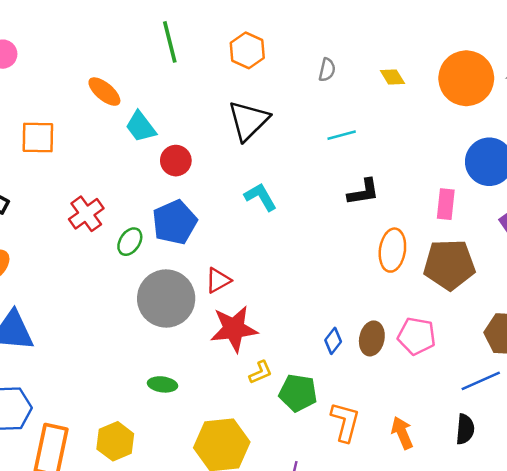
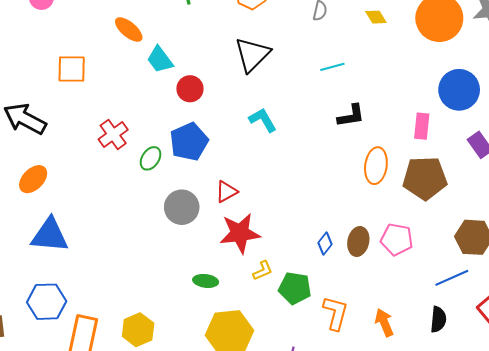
gray circle: (166, 299) -> (182, 207), size x0.7
green ellipse: (162, 384) -> (206, 281), moved

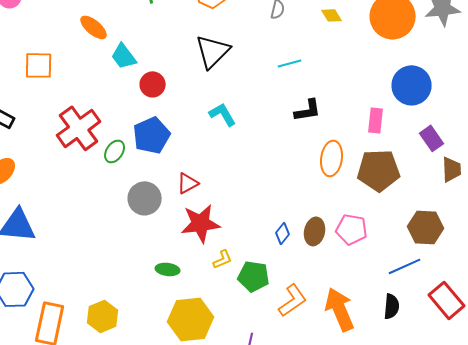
red cross: (113, 134) -> (79, 128), size x1.5
orange L-shape: (335, 313) -> (293, 300), turned 40
orange arrow: (384, 323) -> (340, 309), size x1.6

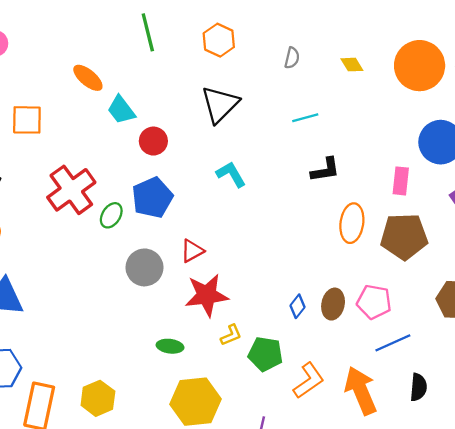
blue line: (405, 266) -> (393, 343), moved

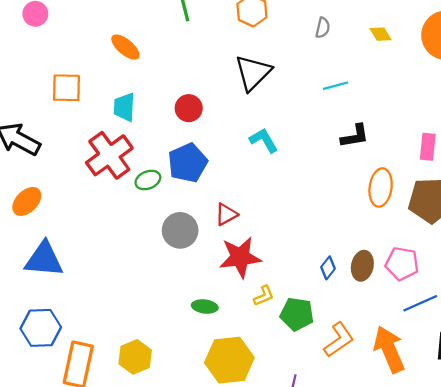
cyan trapezoid: (121, 110) -> (124, 107), moved, turned 40
green ellipse: (111, 215) -> (148, 180), turned 35

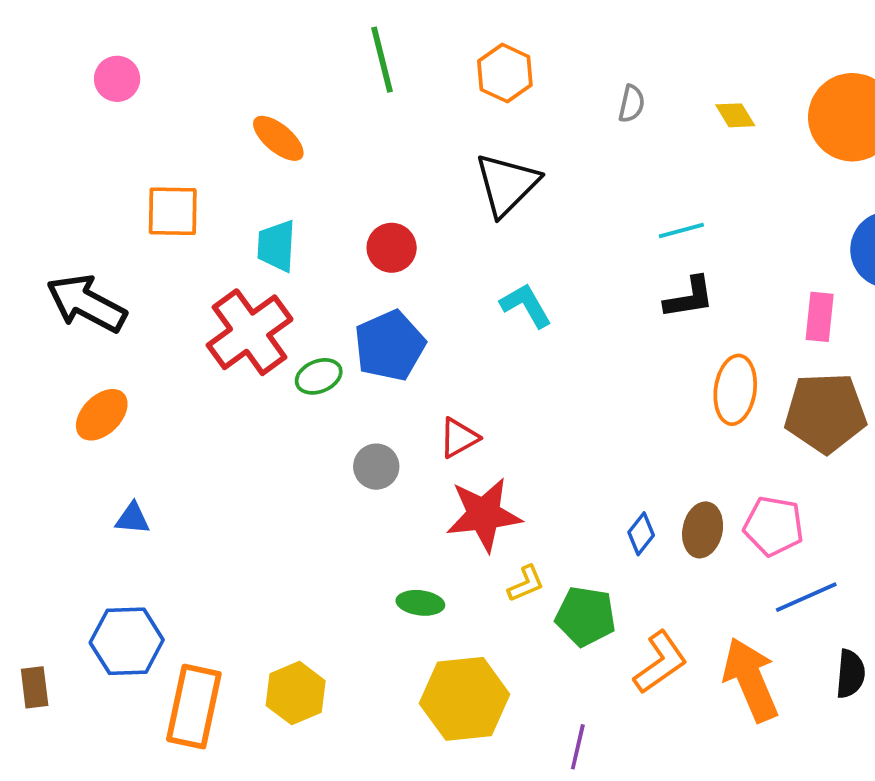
cyan line: (336, 86) -> (681, 230), moved
gray circle: (180, 230) -> (376, 467), size x0.7
blue triangle: (44, 259) -> (132, 518), size x0.5

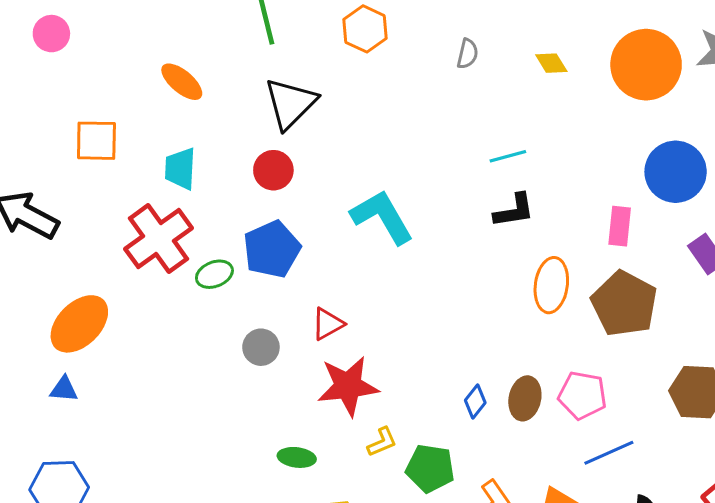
black triangle: (507, 184) -> (290, 103), moved
cyan L-shape: (526, 305) -> (382, 217), size x1.5
brown pentagon: (825, 413) -> (624, 304), turned 30
orange ellipse: (102, 415) -> (79, 324), moved, size x1.4

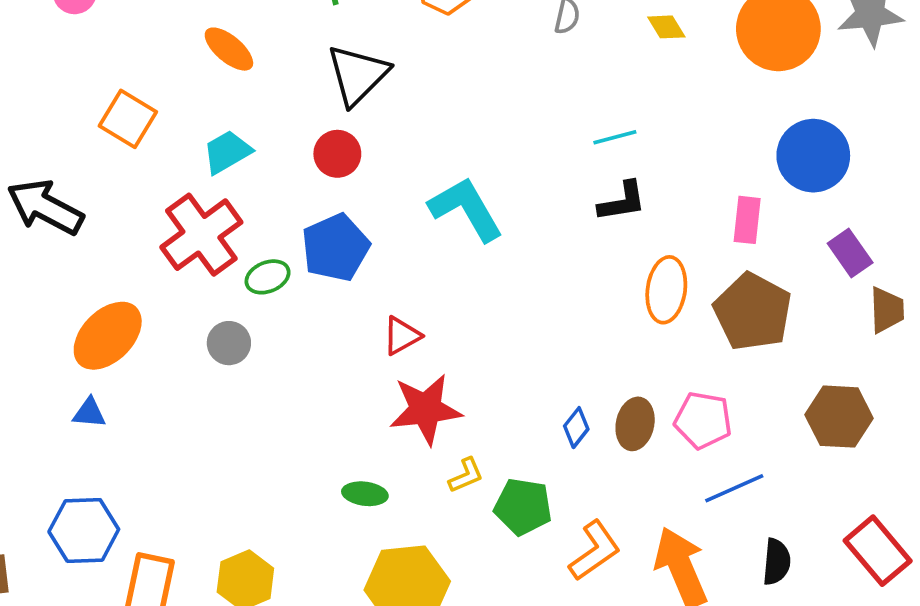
orange square: (96, 141) -> (128, 119), turned 30
cyan trapezoid: (180, 169) -> (227, 152), turned 57
gray circle: (261, 347) -> (229, 343), moved

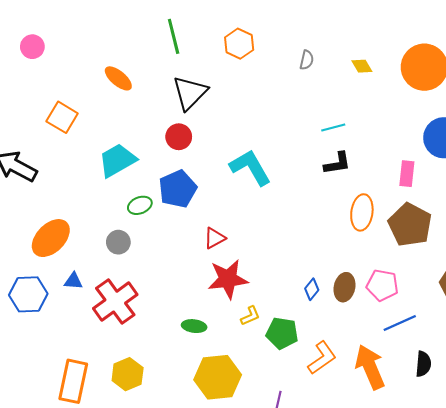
cyan trapezoid: (227, 152) -> (117, 160), moved, size x1.4
red cross: (201, 235) -> (115, 302), moved
blue triangle: (89, 413) -> (73, 281), moved
blue hexagon: (84, 530) -> (28, 294), moved

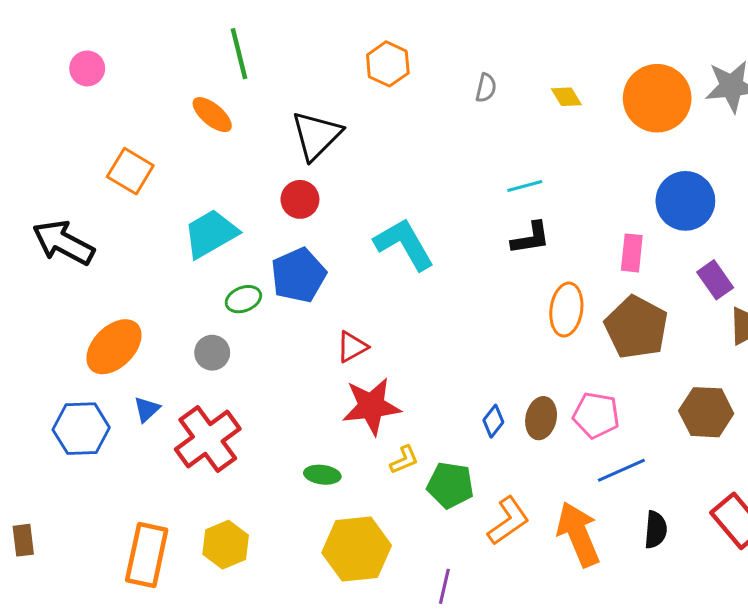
green line: (174, 36) -> (239, 54), moved
blue triangle: (73, 281) -> (147, 409), turned -48

